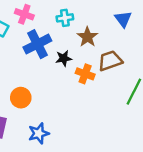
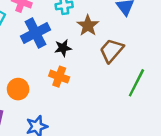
brown trapezoid: (110, 61) -> (111, 50), turned -30
orange cross: (85, 74) -> (59, 77), moved

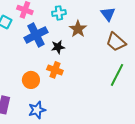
brown trapezoid: (111, 50) -> (116, 42), moved, turned -90
orange circle: (18, 89) -> (31, 80), moved

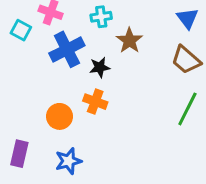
blue triangle: (108, 14) -> (187, 18), moved

